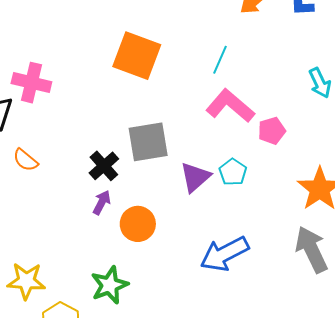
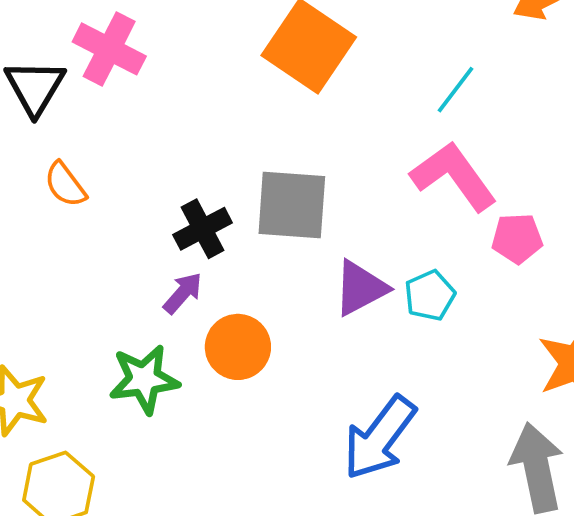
blue arrow: (224, 254) -> (380, 438), turned -39
green star: (110, 285) -> (144, 379), moved

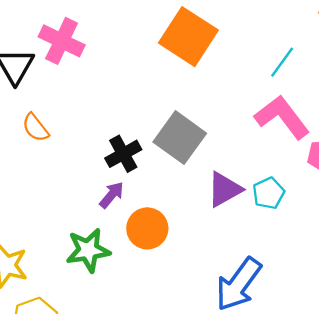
gray square: (292, 205) -> (180, 138), turned 33

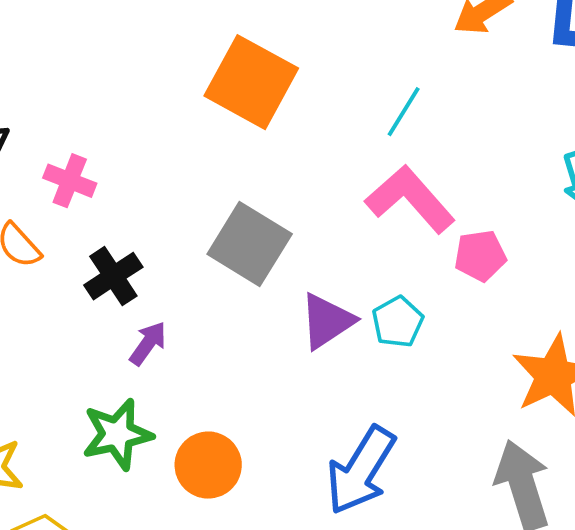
pink cross: (62, 41) -> (70, 181), moved, size x0.7
black cross: (123, 154) -> (113, 276), moved
orange circle: (147, 228) -> (208, 465), moved

